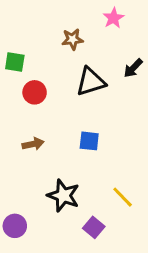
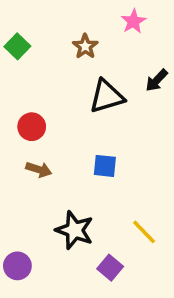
brown star: (72, 39) -> (85, 46), turned -30
green square: (15, 62) -> (17, 46), moved, turned 35
red circle: (35, 92) -> (32, 127), moved
brown arrow: (33, 144) -> (39, 170), turned 30

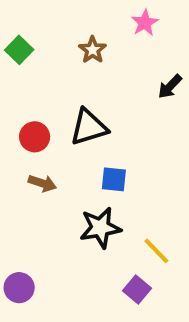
black triangle: (107, 96) -> (89, 127), moved
black star: (75, 230) -> (100, 228), moved, turned -30
purple square: (110, 268) -> (137, 290), moved

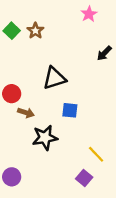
brown star: (93, 50) -> (35, 31), moved
red circle: (35, 137) -> (12, 94), moved
black star: (100, 228) -> (45, 138), moved

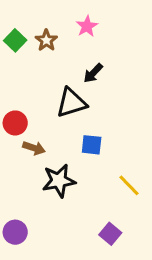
pink star: (89, 14) -> (87, 26), moved
black arrow: (104, 53) -> (93, 73), moved
yellow line: (96, 154) -> (129, 185), moved

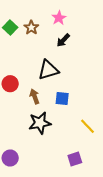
black arrow: (93, 73) -> (63, 40), moved
brown arrow: (34, 148) -> (35, 96), moved, turned -128
purple square: (110, 234) -> (75, 159), turned 32

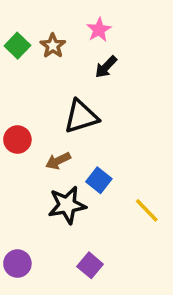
brown arrow: (35, 96) -> (58, 161), turned -96
blue square: (62, 99) -> (99, 180), moved, turned 32
purple square: (75, 159) -> (90, 265), moved, turned -32

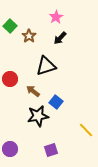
brown star: (53, 46) -> (29, 36), moved
brown arrow: (58, 161) -> (33, 91), turned 64
yellow line: (147, 210) -> (86, 130), moved
purple square: (90, 265) -> (51, 150), turned 32

